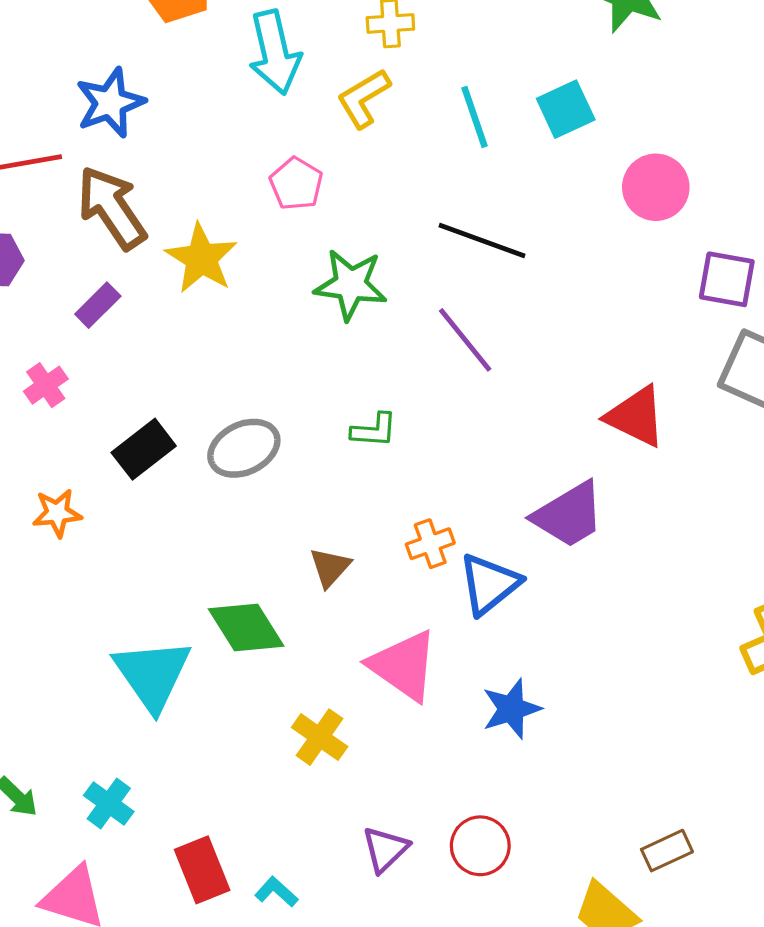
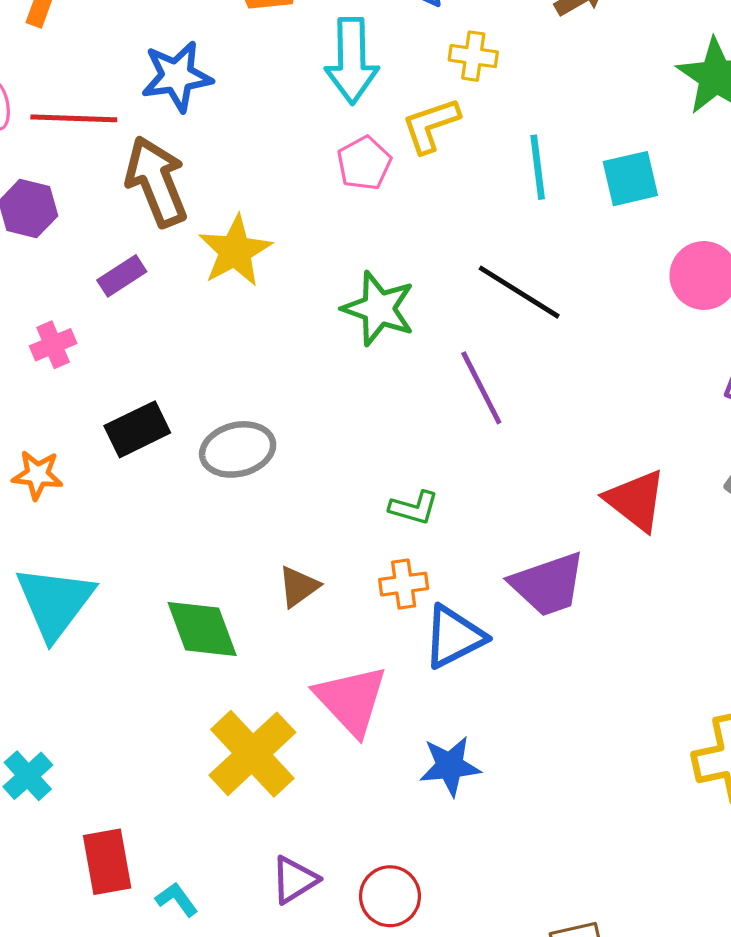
pink pentagon: (296, 184) -> (364, 163), moved
green L-shape: (374, 430) -> (414, 508), moved
cyan triangle: (152, 674) -> (55, 602), moved
yellow cross: (320, 737) -> (252, 754), size x1.6

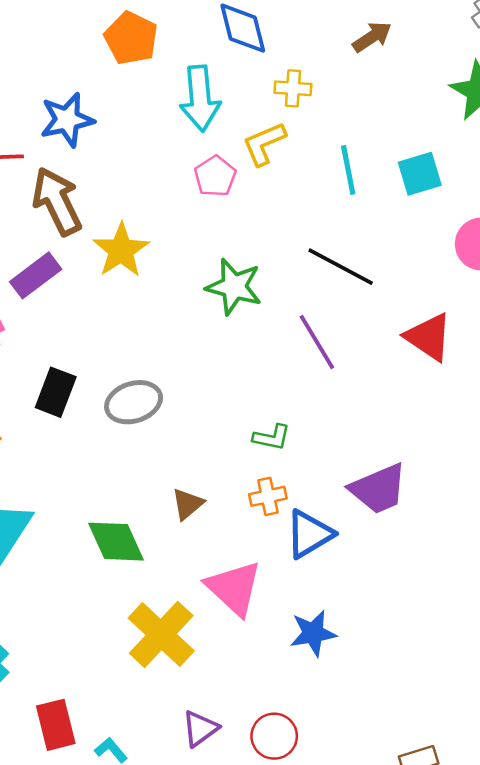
purple rectangle: (122, 276) -> (36, 275), size x1.4
black rectangle: (137, 429) -> (56, 392), turned -39
red triangle: (636, 500) -> (429, 337), moved

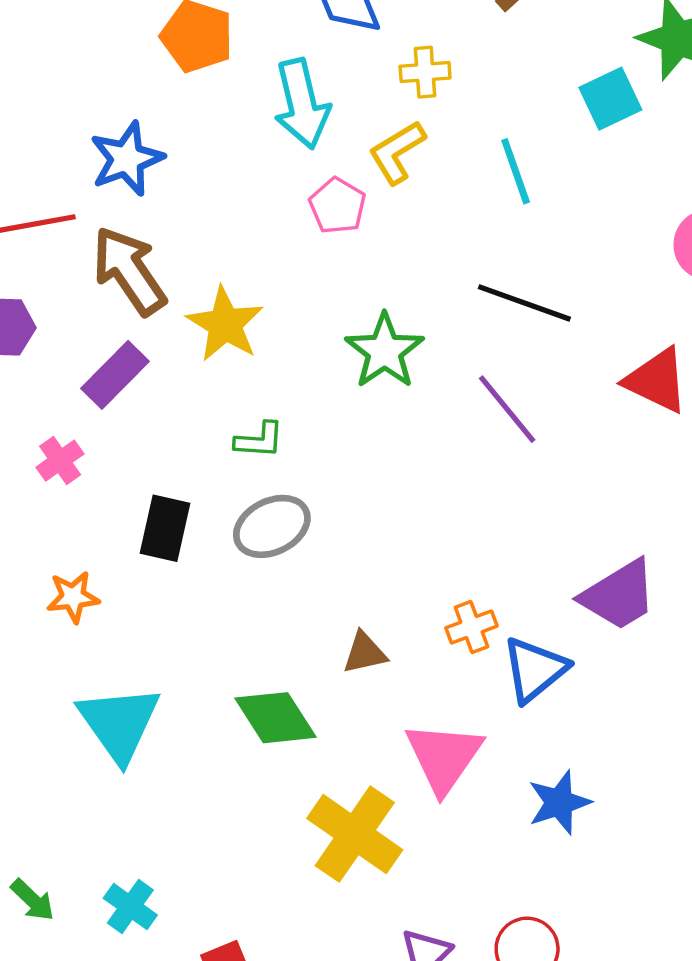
cyan square: (420, 174) -> (610, 99), moved
green star: (234, 287) -> (385, 351), turned 30
green L-shape: (272, 437) -> (259, 440), moved
brown triangle: (188, 504) -> (365, 653), turned 36
pink triangle: (234, 588) -> (444, 757), turned 30

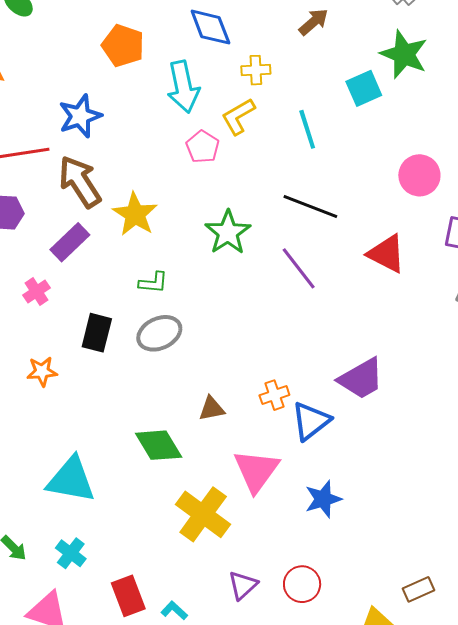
cyan triangle: (119, 723) -> (71, 480), moved, turned -46

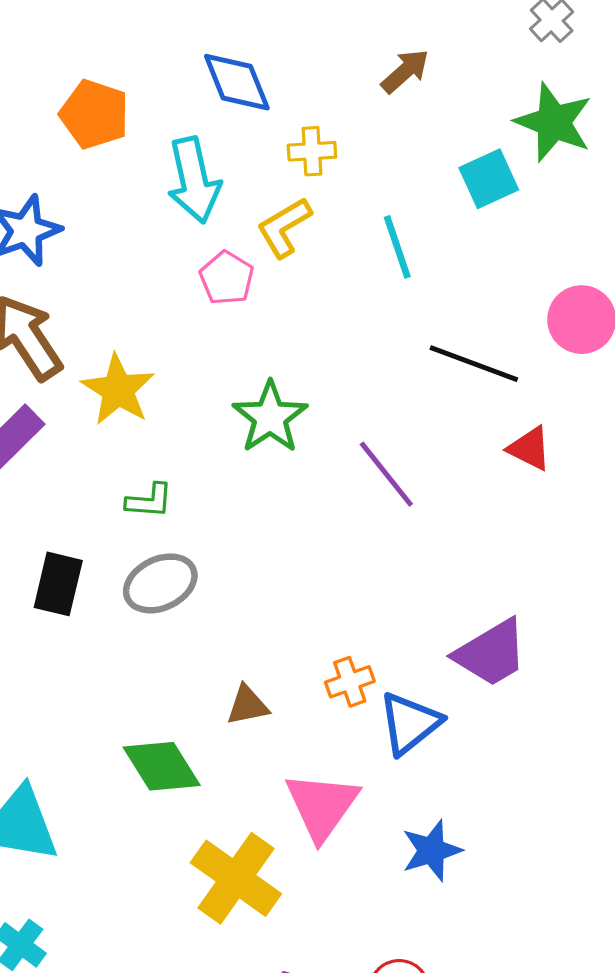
black line: (310, 207) -> (474, 364), moved
red triangle: (387, 254) -> (530, 448), size x0.7

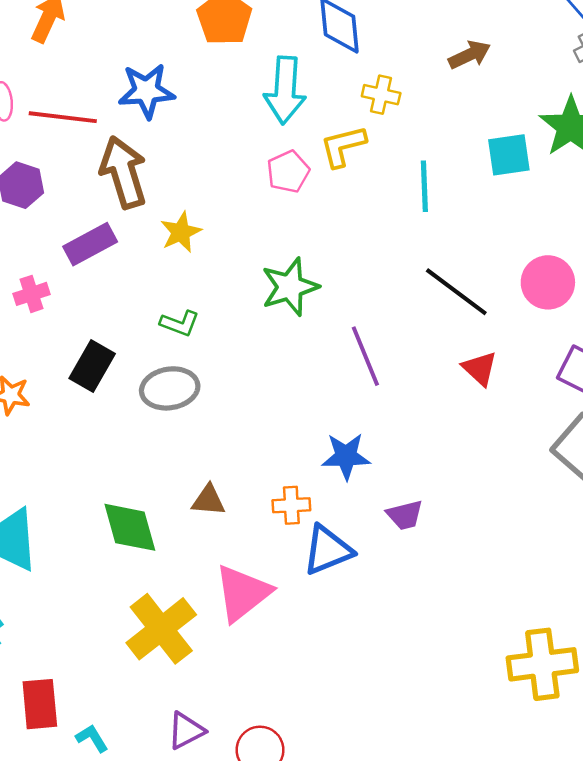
yellow star: (118, 390) -> (181, 232), size x0.7
purple trapezoid: (491, 653) -> (405, 515), size x0.6
blue star: (432, 850) -> (346, 456), moved

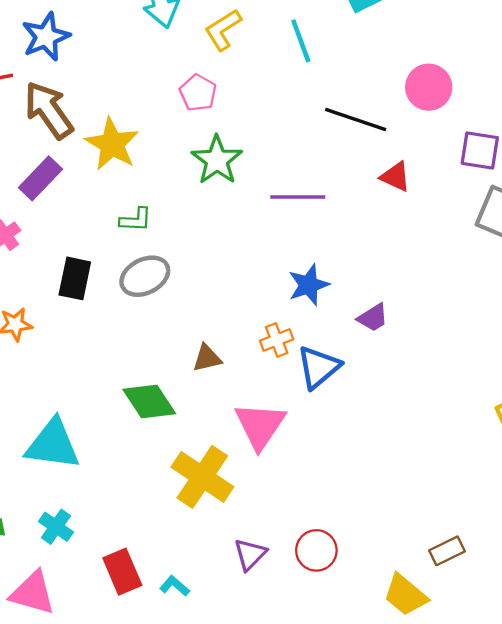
pink pentagon: (288, 172) -> (198, 93), moved
yellow star: (181, 232) -> (112, 144), size x1.5
purple line: (365, 356) -> (298, 197), turned -50

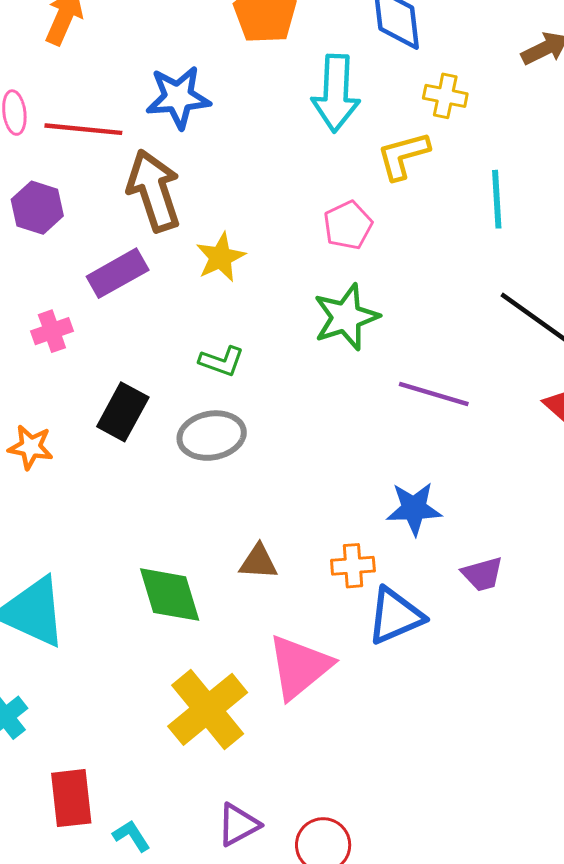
yellow star: (112, 144) -> (221, 257), size x0.7

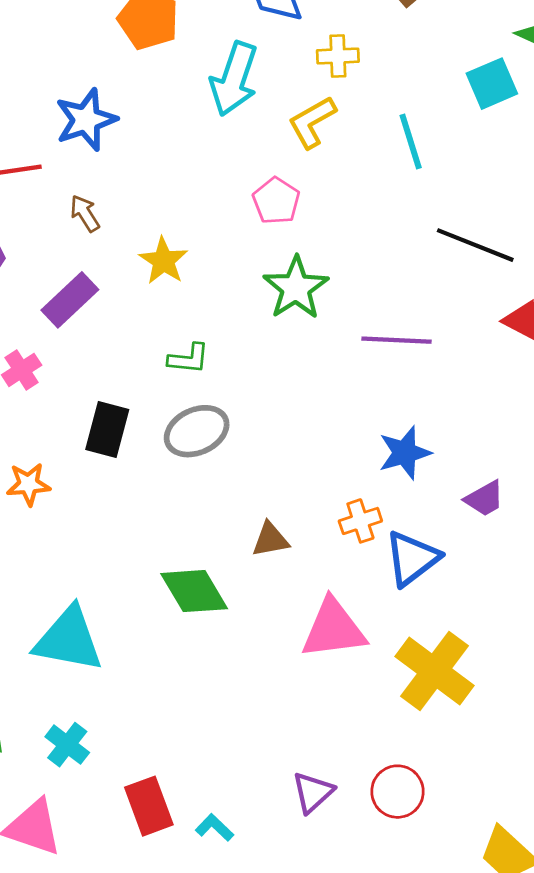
cyan arrow: (336, 93) -> (234, 79), turned 30
brown arrow: (154, 191) -> (85, 213), size x0.5
pink triangle: (299, 667) -> (334, 629), turned 46
yellow cross: (208, 709) -> (435, 671), moved

